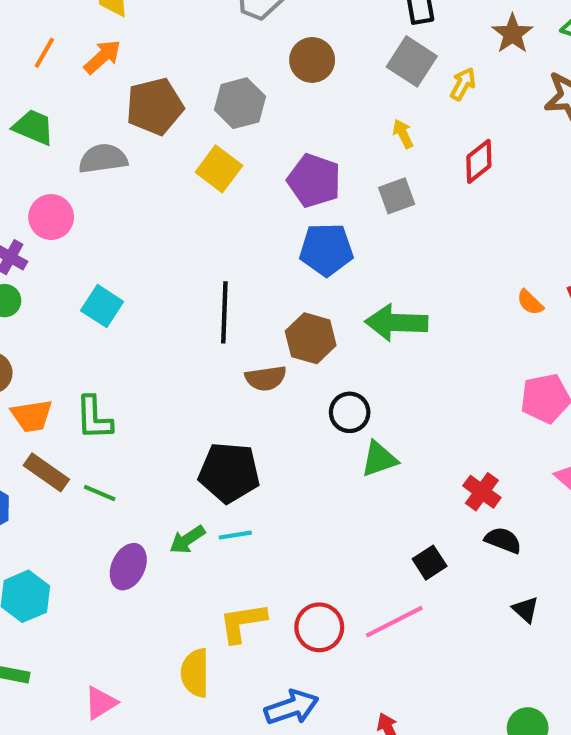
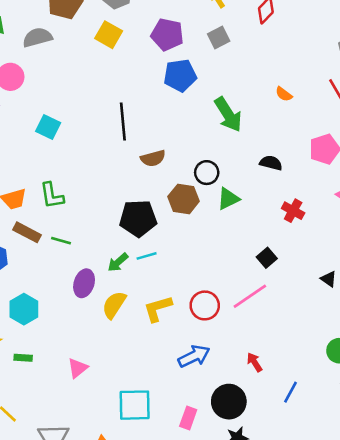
orange semicircle: (530, 302) -> (284, 94), moved
green arrow: (396, 323) -> (228, 114), turned -117
brown hexagon: (311, 338) -> (184, 199), moved
black semicircle: (503, 540) -> (271, 163), moved
yellow semicircle: (195, 673) -> (114, 305), moved, turned 40

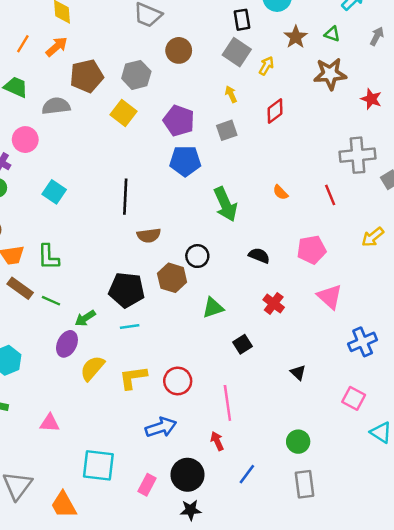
green triangle: (228, 199) -> (213, 308), moved
green arrow: (118, 262) -> (85, 318), moved
pink line: (250, 296) -> (227, 403), moved, turned -72
pink triangle: (78, 368) -> (50, 423), turned 35

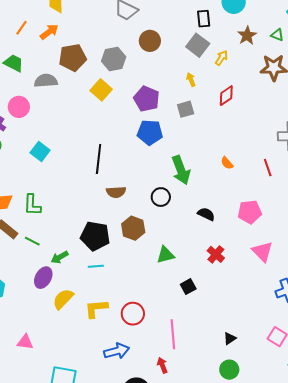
black circle: (197, 256) -> (161, 197), moved
black triangle: (298, 373) -> (230, 338), moved, turned 40

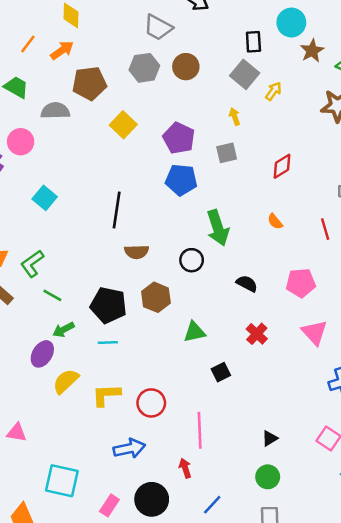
brown star: (247, 35) -> (312, 51), moved
gray hexagon: (114, 59) -> (144, 68), moved
red diamond: (226, 96) -> (282, 166), moved
green L-shape: (32, 205) -> (32, 264), turned 50
green line: (32, 241) -> (52, 295), moved

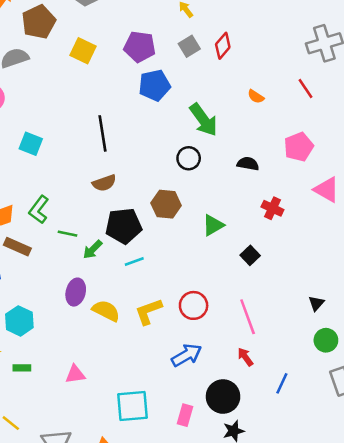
red diamond: (282, 166) -> (223, 46), moved
brown semicircle: (137, 252) -> (104, 183), moved
green arrow: (63, 330) -> (93, 250), moved
yellow semicircle: (66, 381) -> (106, 311), turned 88

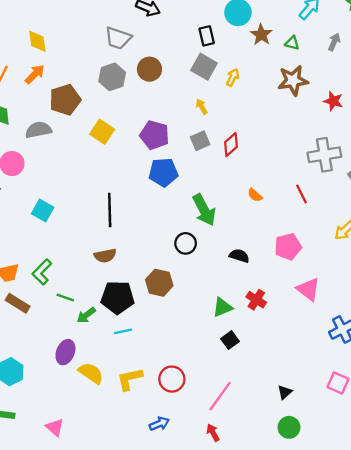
green triangle: (213, 225) -> (222, 307), moved
pink line: (248, 317) -> (220, 396), turned 48
blue arrow: (187, 355) -> (159, 424), size x0.7
pink triangle: (75, 374) -> (55, 427), turned 42

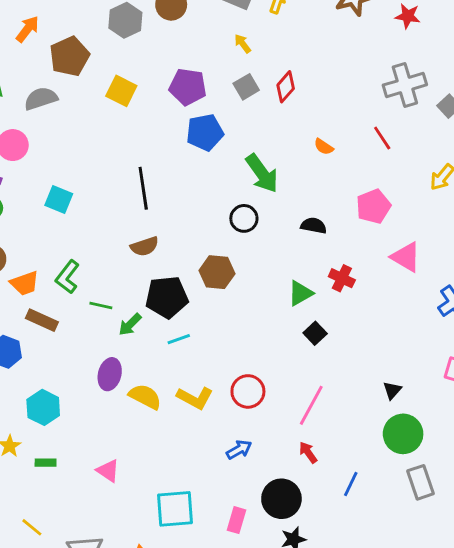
yellow L-shape: (130, 379) -> (195, 398), turned -132
green circle: (289, 427) -> (403, 434), size x1.4

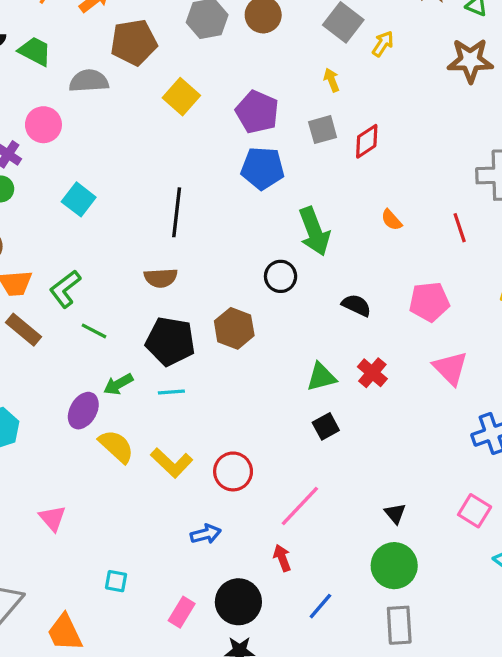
green arrow: (130, 324) -> (118, 384), moved
black triangle: (392, 390) -> (395, 513), turned -36
cyan square: (175, 509) -> (116, 581), size x0.5

